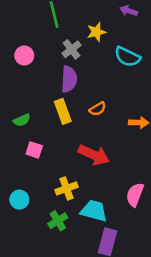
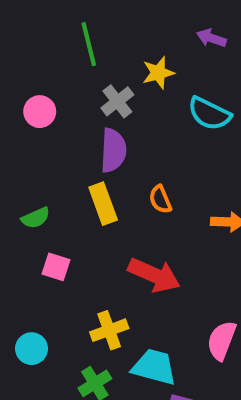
orange semicircle: (98, 109) -> (160, 199), turned 98

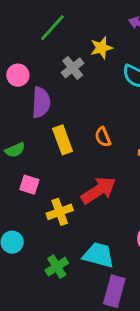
green line: (89, 44) -> (52, 28), turned 56
purple semicircle: (113, 150) -> (41, 102), moved
red arrow: (154, 275) -> (99, 190), turned -57
yellow cross: (109, 330) -> (60, 212), moved

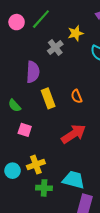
pink circle: (18, 75) -> (17, 22), moved
green semicircle: (15, 150) -> (15, 106), turned 72
yellow cross: (60, 212) -> (36, 165), moved
green cross: (57, 267) -> (44, 188), turned 35

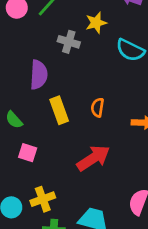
gray cross: (55, 48) -> (69, 42), turned -35
orange semicircle: (77, 96) -> (97, 108), turned 32

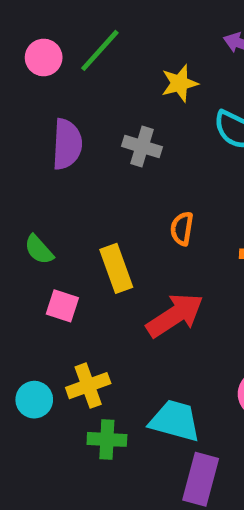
gray cross: (69, 42) -> (142, 147), moved
purple semicircle: (39, 75) -> (67, 144), moved
yellow rectangle: (59, 110) -> (116, 268), moved

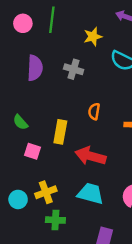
green line: (100, 50) -> (52, 20), turned -35
yellow rectangle: (116, 268) -> (60, 132), turned 30
red arrow: (175, 315) -> (90, 156), turned -132
cyan trapezoid: (175, 421) -> (90, 193), moved

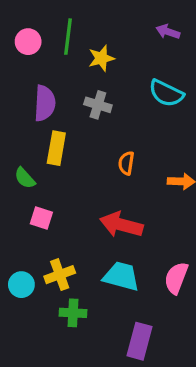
yellow star: (93, 37) -> (101, 58), moved
yellow rectangle: (60, 132) -> (56, 148), moved

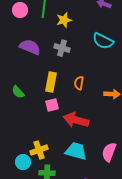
purple semicircle: (45, 103) -> (30, 47), turned -70
yellow rectangle: (56, 148) -> (51, 82), moved
pink square: (41, 218) -> (52, 105), moved, turned -32
cyan circle: (21, 285) -> (23, 162), moved

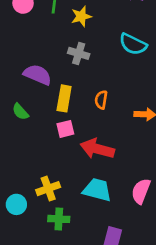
purple semicircle: (30, 47) -> (38, 75), moved
cyan circle: (23, 162) -> (16, 204), moved

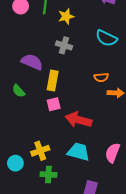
orange semicircle: (101, 100) -> (101, 77), moved, turned -104

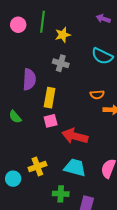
purple semicircle: (32, 62) -> (29, 79), turned 70
green semicircle: (19, 91) -> (15, 117), moved
green cross: (48, 175) -> (61, 194), moved

